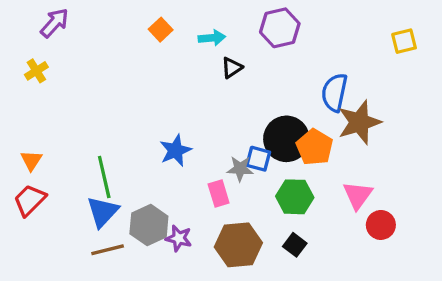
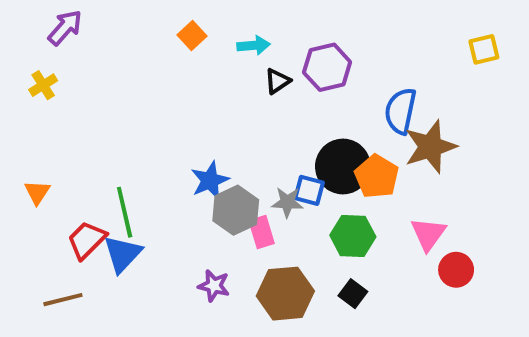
purple hexagon: (280, 28) -> (327, 67), moved
red trapezoid: (30, 200) -> (87, 240), moved
gray hexagon: (149, 225) -> (236, 210), moved
brown line: (108, 250) -> (63, 300), moved

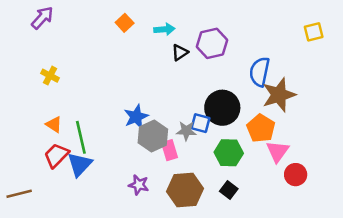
yellow cross: (43, 85) -> (50, 76), moved, turned -30
orange pentagon: (377, 176) -> (261, 128), moved
orange triangle: (37, 192) -> (54, 124), moved, turned -30
brown line: (63, 300) -> (19, 194), moved

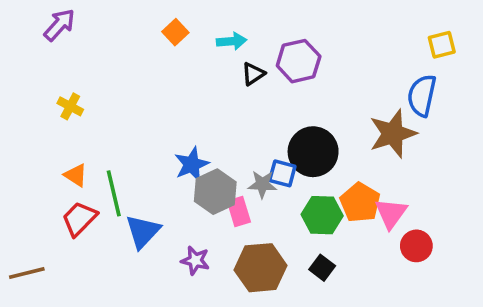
blue semicircle: (260, 72) -> (422, 96), moved
orange pentagon: (261, 128) -> (360, 202), moved
blue triangle: (80, 164) -> (143, 231), moved

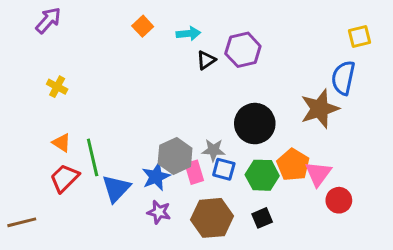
blue star: (192, 164) -> (156, 177), moved
blue square: (282, 173) -> (224, 169), moved
black square: (322, 268) -> (262, 218), turned 30

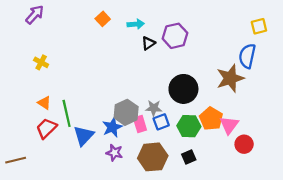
blue square: (224, 169) -> (161, 122), turned -35

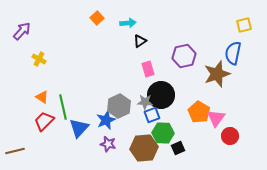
purple arrow: (35, 15) -> (22, 31), moved
purple hexagon: (175, 36) -> (184, 56), moved
black circle: (183, 89) -> (161, 95), moved
pink rectangle: (140, 124) -> (148, 69), moved
green hexagon: (189, 126) -> (163, 133), moved

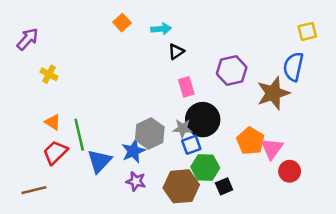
brown line: (15, 151) -> (34, 190), moved

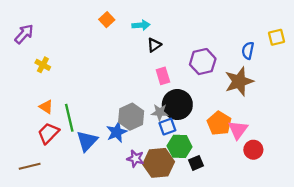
yellow square: (307, 31) -> (277, 37), moved
blue semicircle: (293, 67) -> (248, 51), moved, size x0.7
purple star: (136, 181) -> (135, 159), moved

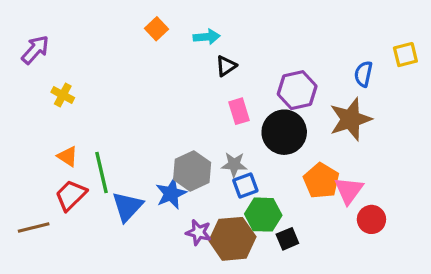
black circle: (177, 105) -> (284, 132), moved
brown line: (30, 166) -> (34, 228), moved

